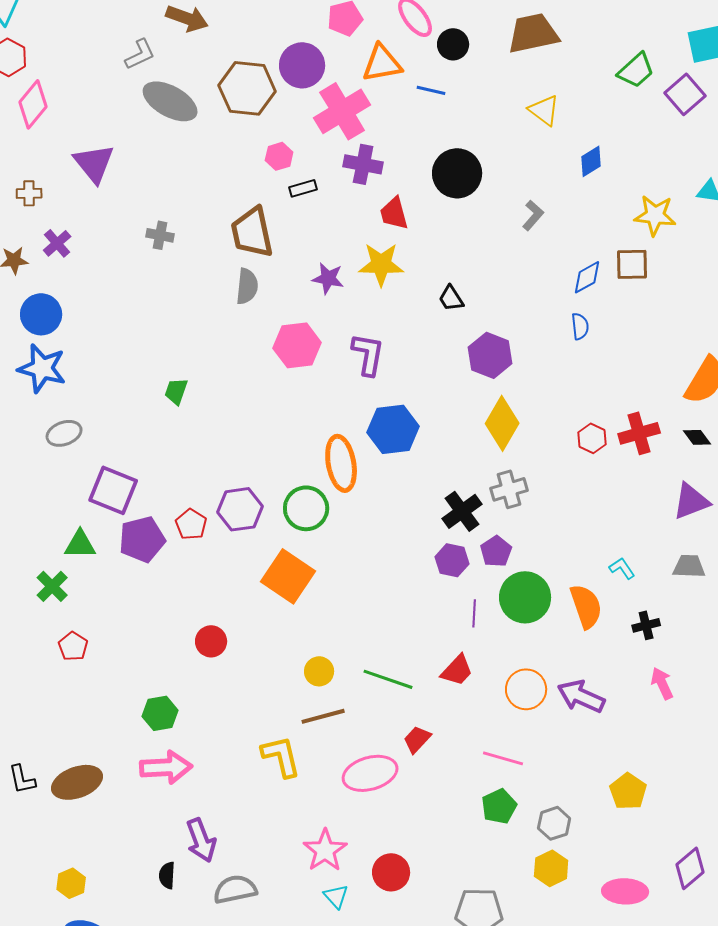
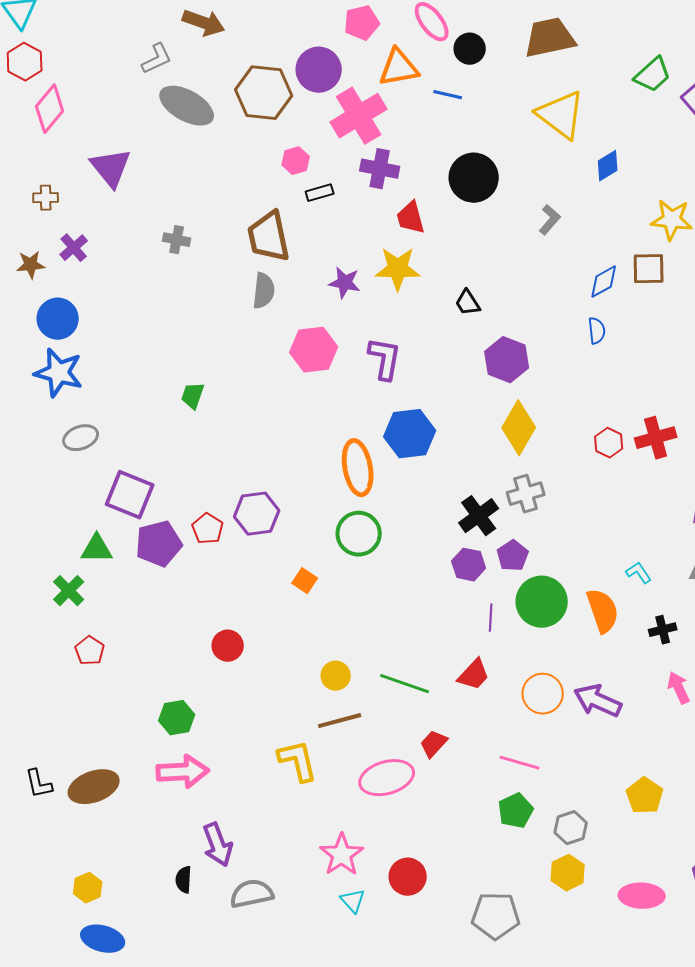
yellow triangle: (544, 110) -> (561, 115), size x1.6
green circle: (306, 508) -> (359, 534), moved
orange square: (288, 576) -> (305, 581), size x0.5

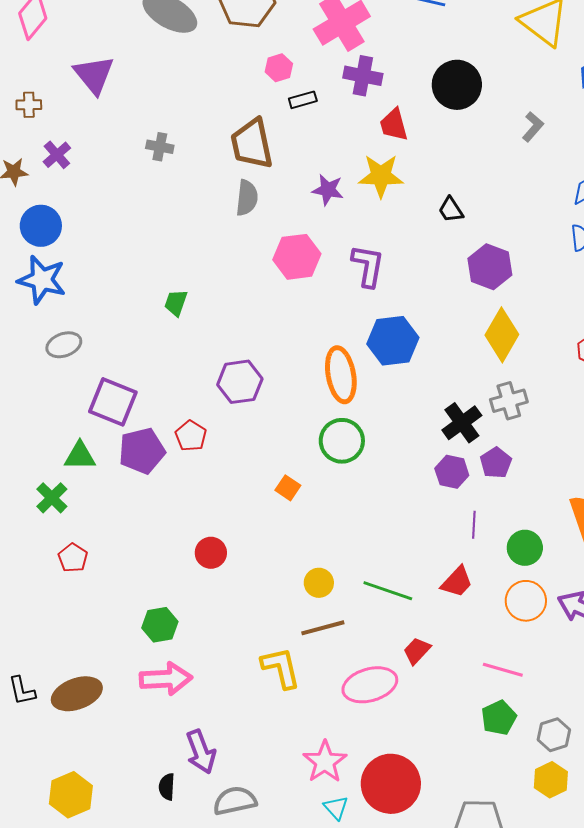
purple hexagon: (257, 514) -> (240, 382), moved
green circle: (542, 602) -> (525, 548), moved, size x0.7
red circle: (408, 877) -> (391, 784), size x1.6
yellow hexagon: (88, 888) -> (71, 795), size x1.5

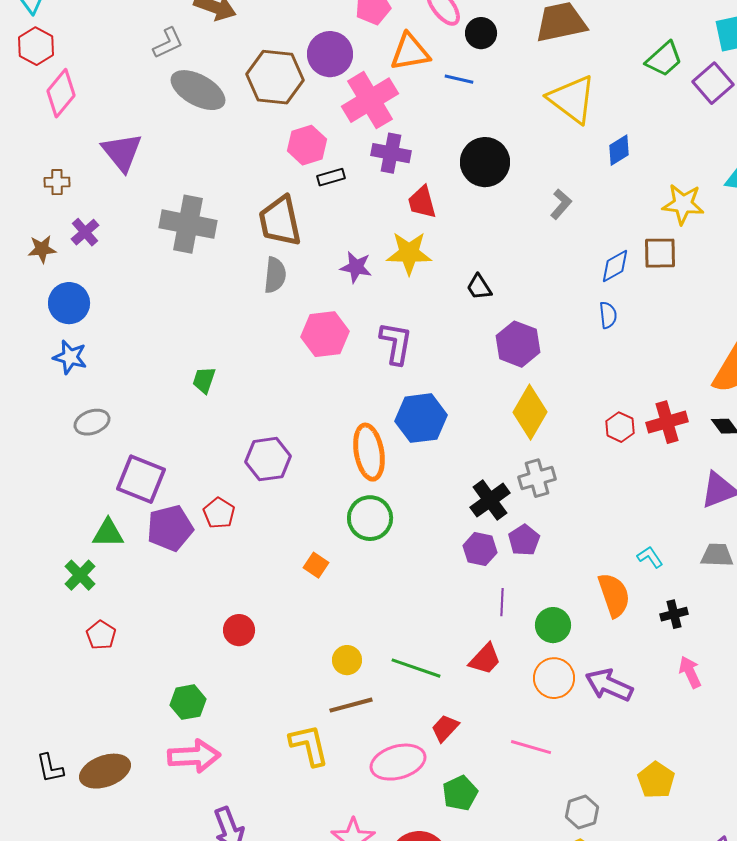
pink hexagon: (279, 68) -> (307, 145), size x1.4
gray cross: (160, 147) -> (188, 224), size x2.0
blue star: (42, 280) -> (70, 357), size x0.7
green pentagon: (499, 718) -> (460, 793), moved

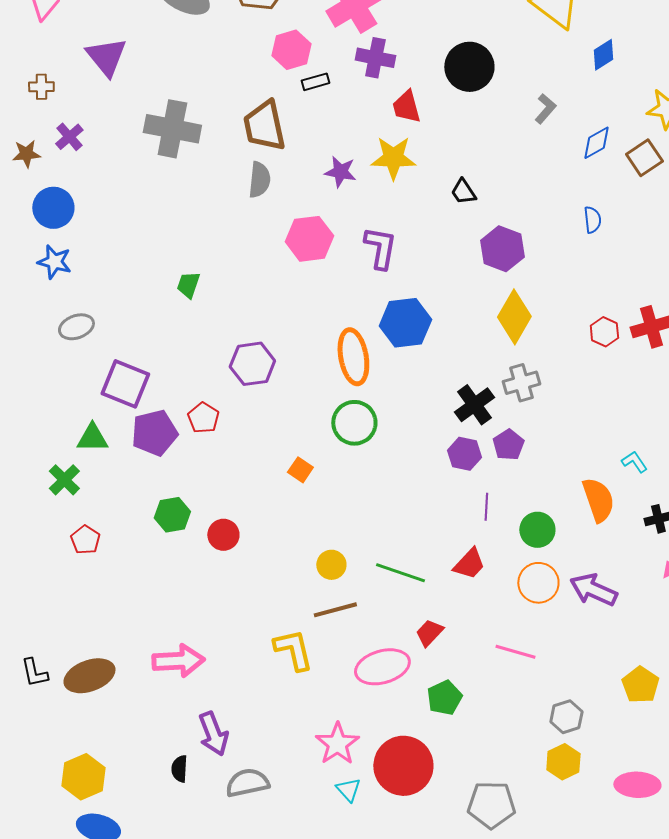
brown square: (660, 253) -> (644, 158), turned -33
blue diamond: (615, 266) -> (596, 143), moved
green hexagon: (188, 702) -> (172, 515), moved

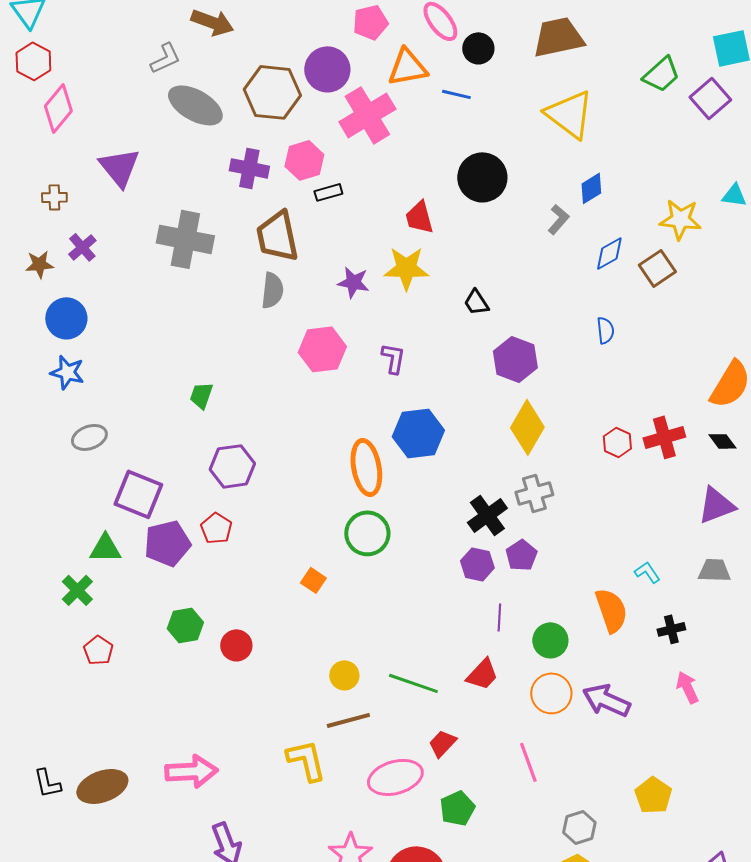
blue diamond: (603, 55) -> (591, 188), moved
purple cross: (375, 58) -> (249, 168), moved
purple L-shape: (380, 248) -> (393, 358), size x0.7
purple hexagon: (252, 364) -> (232, 466), moved
pink line: (515, 652) -> (528, 762), turned 54

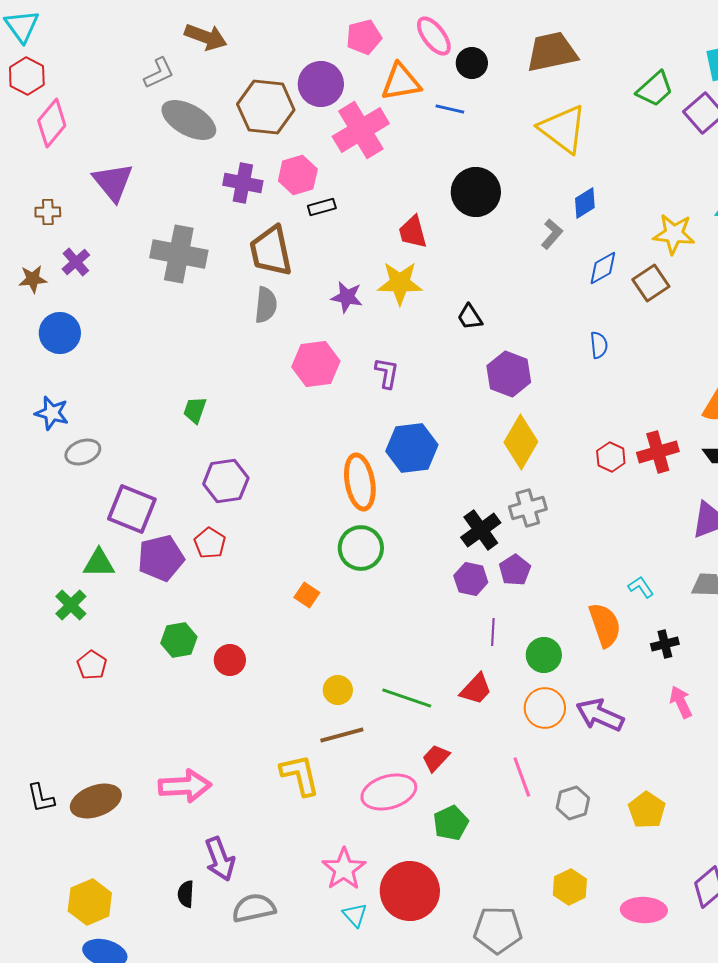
blue star: (67, 372) -> (52, 413), moved
gray hexagon: (579, 827) -> (573, 803), moved

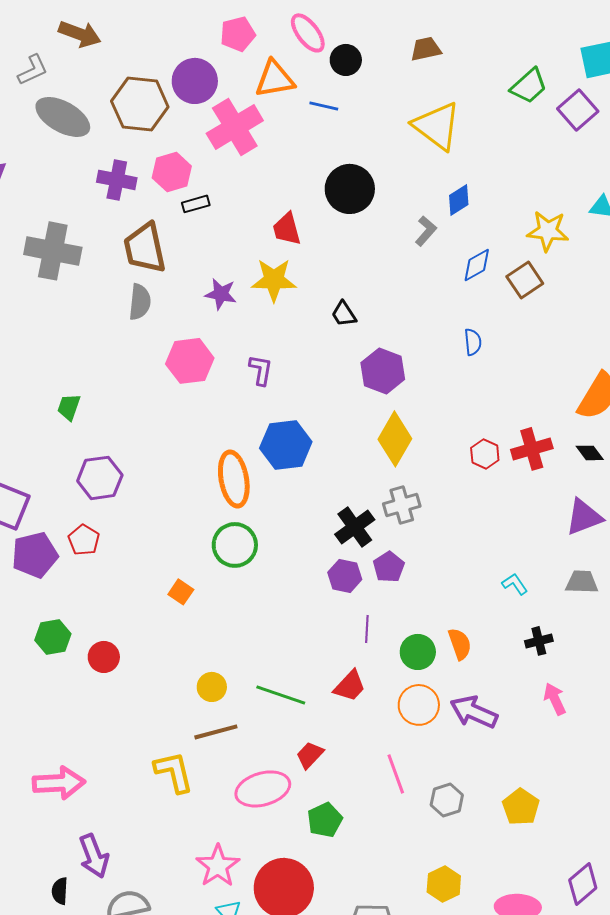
brown trapezoid: (552, 52) -> (426, 49), size x0.6
orange semicircle: (605, 625) -> (460, 644), moved, size x0.7

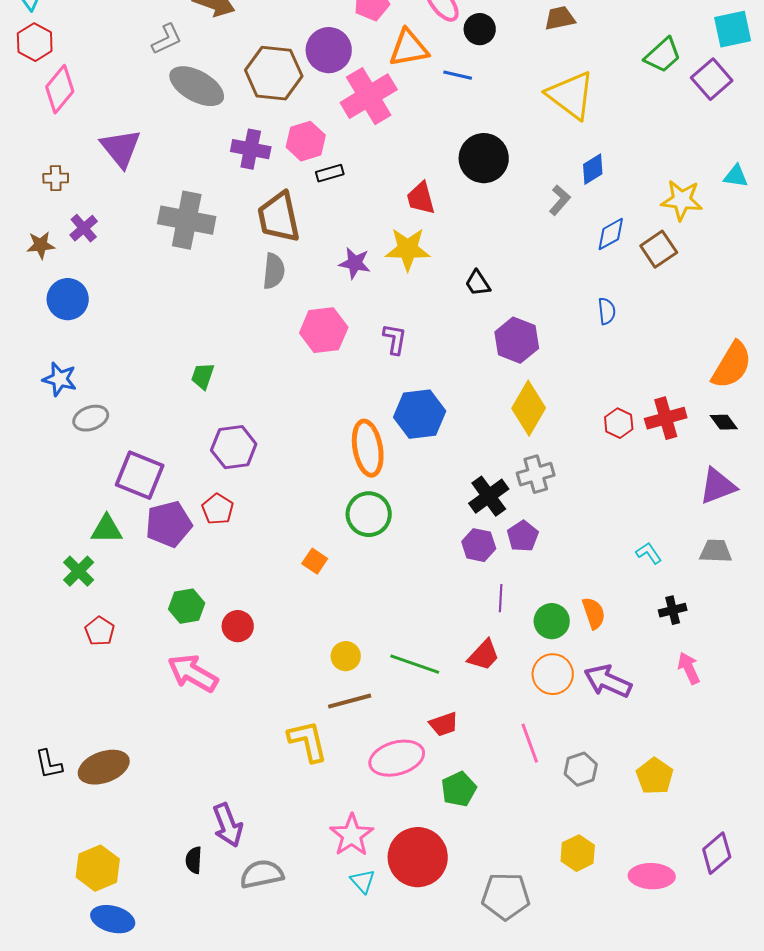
red trapezoid: (310, 755) -> (444, 724), turned -152
pink arrow: (59, 783) -> (193, 673), moved, turned -147

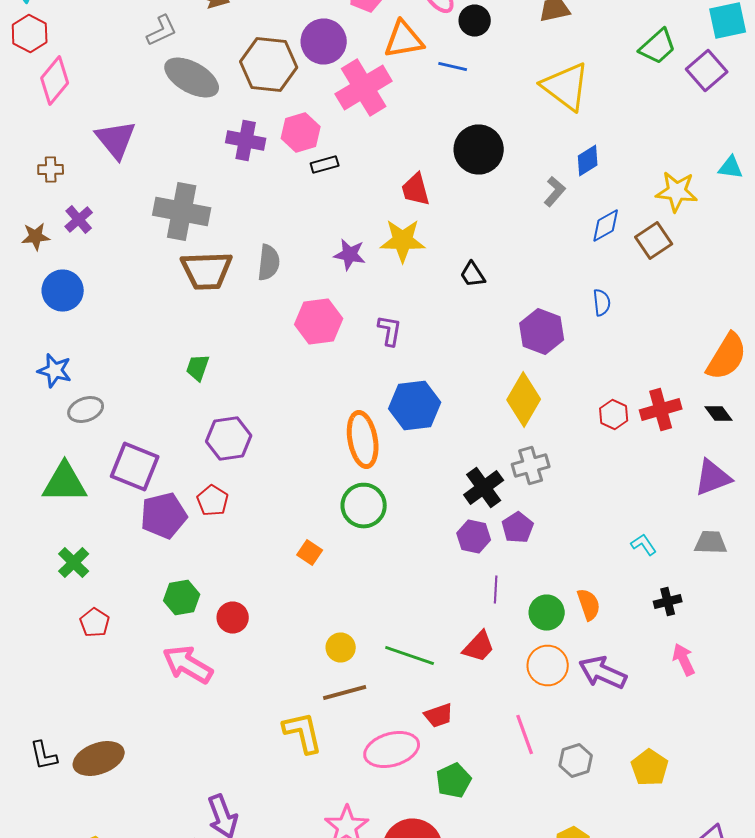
brown trapezoid: (279, 217) -> (207, 270), moved, turned -80
purple hexagon: (517, 340) -> (542, 332), moved
green triangle: (107, 529) -> (65, 482), moved, size x1.4

